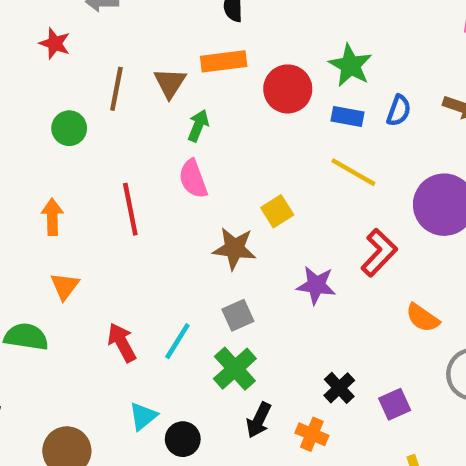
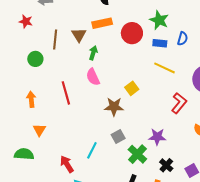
purple star: (316, 285) -> (157, 137), moved
red arrow: (122, 343) -> (67, 164), moved
green cross: (235, 369) -> (137, 154), moved

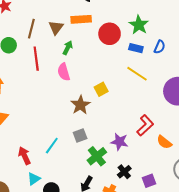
red line: (66, 93) -> (36, 59), moved
red L-shape: (179, 103) -> (145, 125), moved
brown star: (114, 107) -> (80, 105), turned 30

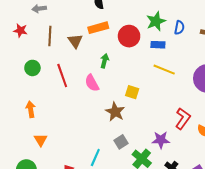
green star: (139, 25) -> (156, 21), turned 30
brown line: (31, 29) -> (50, 36), moved
blue semicircle: (160, 47) -> (179, 28), moved
green arrow: (68, 48) -> (104, 61), moved
yellow square: (101, 89) -> (132, 92), turned -32

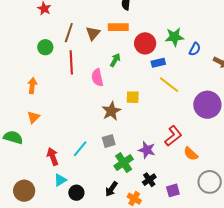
brown line: (50, 36) -> (69, 33), moved
blue rectangle: (158, 45) -> (158, 63), moved, turned -32
yellow square: (132, 92) -> (133, 97), turned -32

